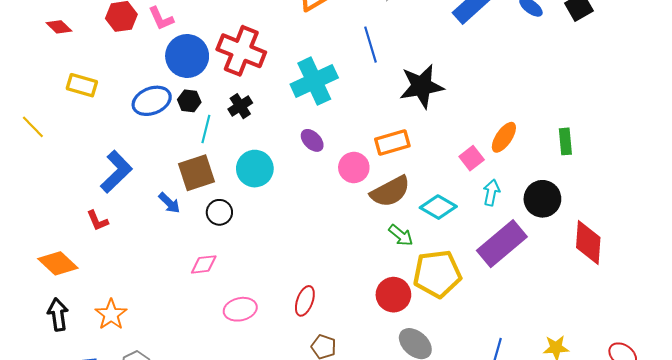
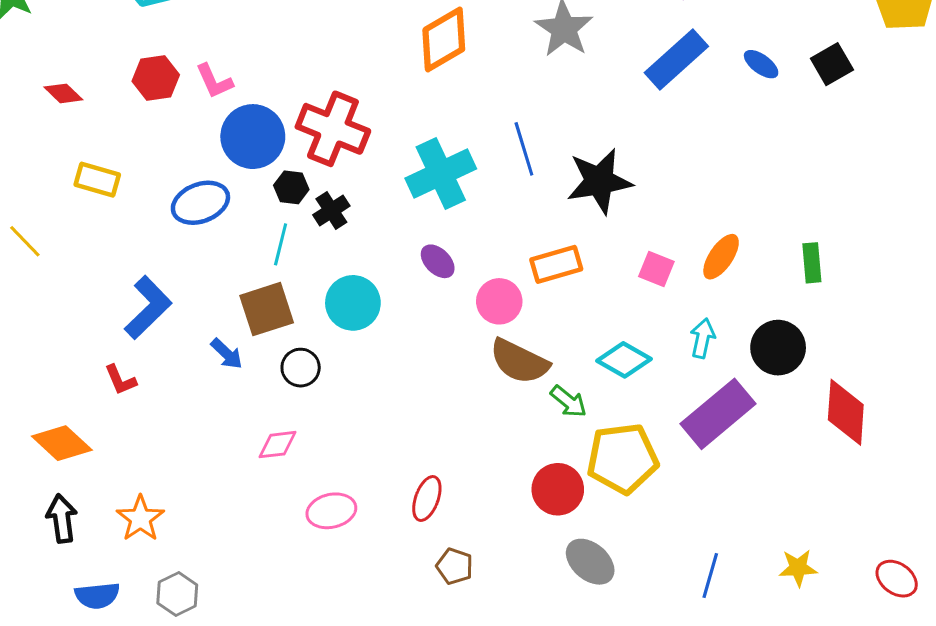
blue line: (371, 45) -> (524, 149), moved
black hexagon: (189, 101) -> (291, 187), moved
pink square: (472, 158) -> (656, 269), moved, turned -30
brown semicircle: (390, 191) -> (519, 361), moved, turned 54

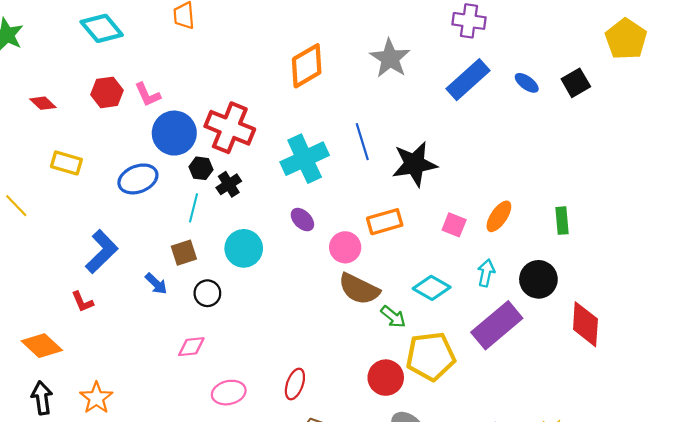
brown square: (267, 309) -> (184, 253), size x0.7

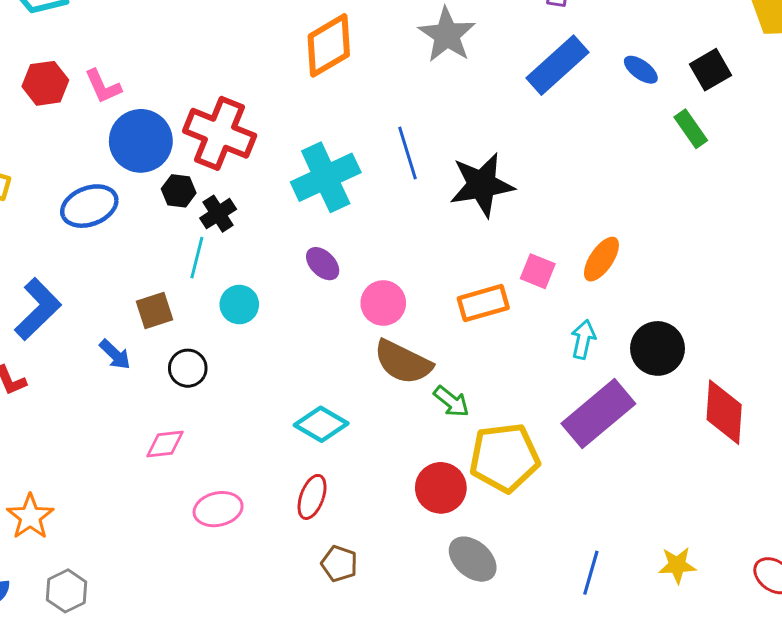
cyan line: (193, 208) -> (197, 258), moved
green rectangle: (562, 221) -> (691, 129), moved, turned -30
orange rectangle: (385, 222) -> (483, 303), moved
cyan circle: (244, 248) -> (239, 305), size x0.7
cyan diamond: (432, 288) -> (321, 424), moved

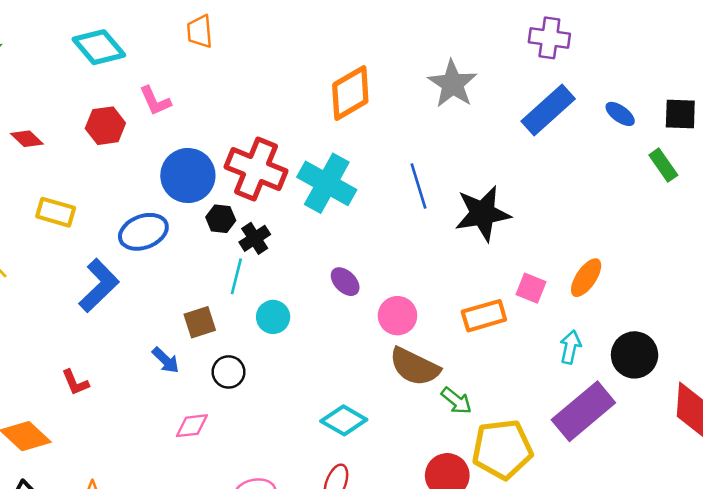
black square: (711, 70) -> (680, 114), turned 32
pink L-shape: (103, 86) -> (155, 101), moved
cyan cross: (326, 177) -> (327, 183), moved, turned -36
blue L-shape: (38, 309) -> (99, 286), moved
pink diamond: (165, 444) -> (192, 426), moved

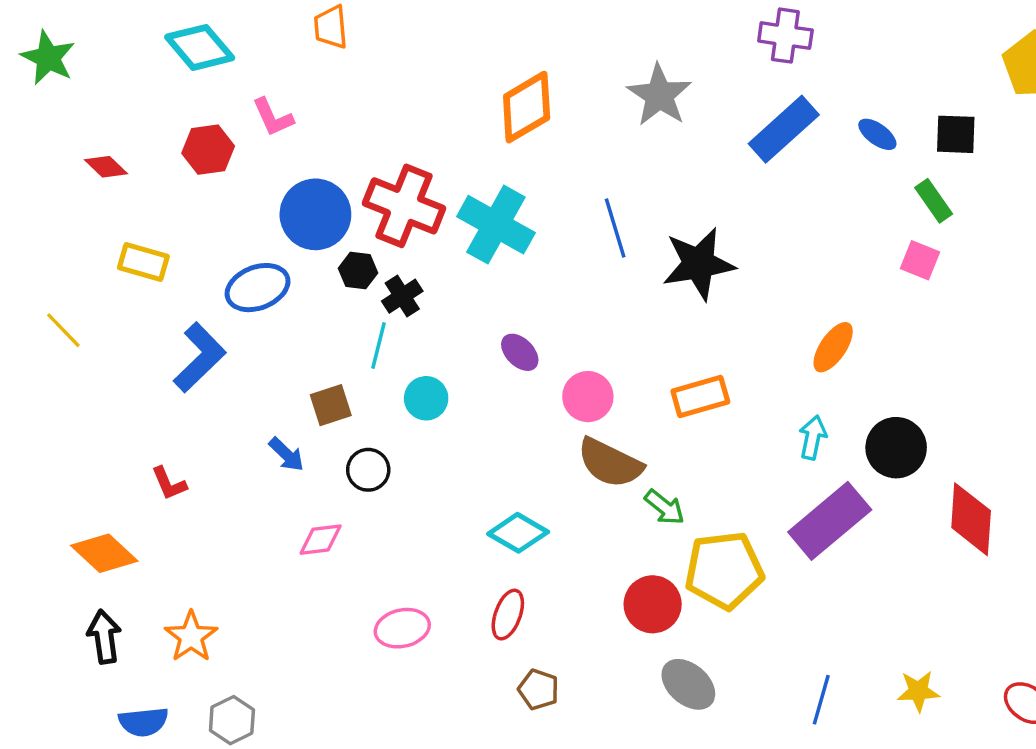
pink square: (531, 288) -> (920, 260), moved

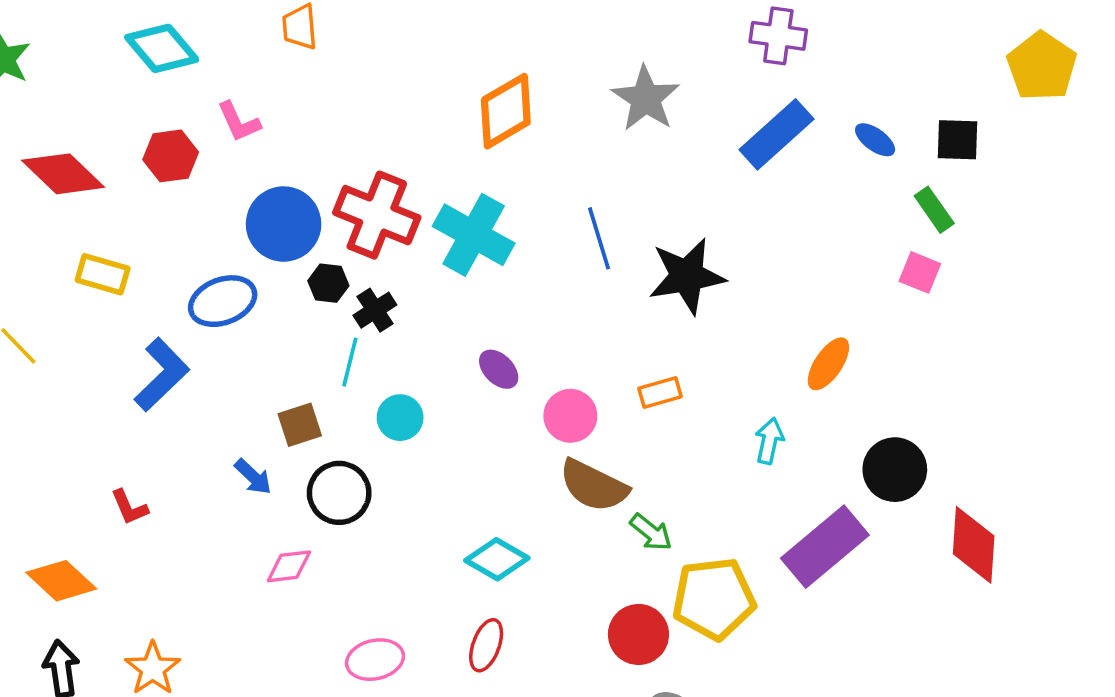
red diamond: (106, 167) -> (63, 174), size x1.8
orange rectangle: (700, 397) -> (660, 393), moved, size x0.7
cyan arrow: (813, 437) -> (769, 441), moved
black circle: (368, 470) -> (339, 493), size x1.4

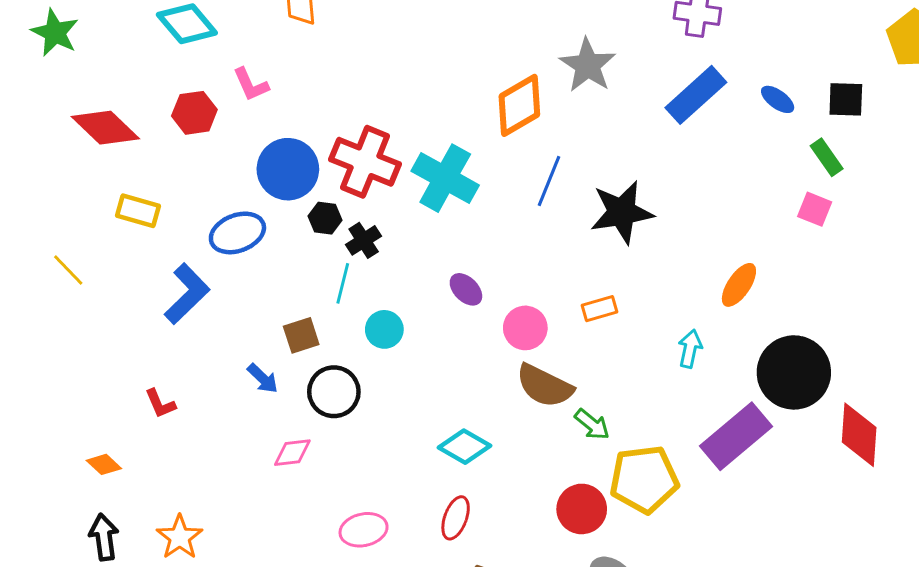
orange diamond: (506, 111) -> (519, 105), moved
blue line: (599, 238) -> (549, 181), turned 39
black circle: (895, 470) -> (794, 372), size x1.4
orange diamond: (61, 581) -> (104, 464), size x0.6

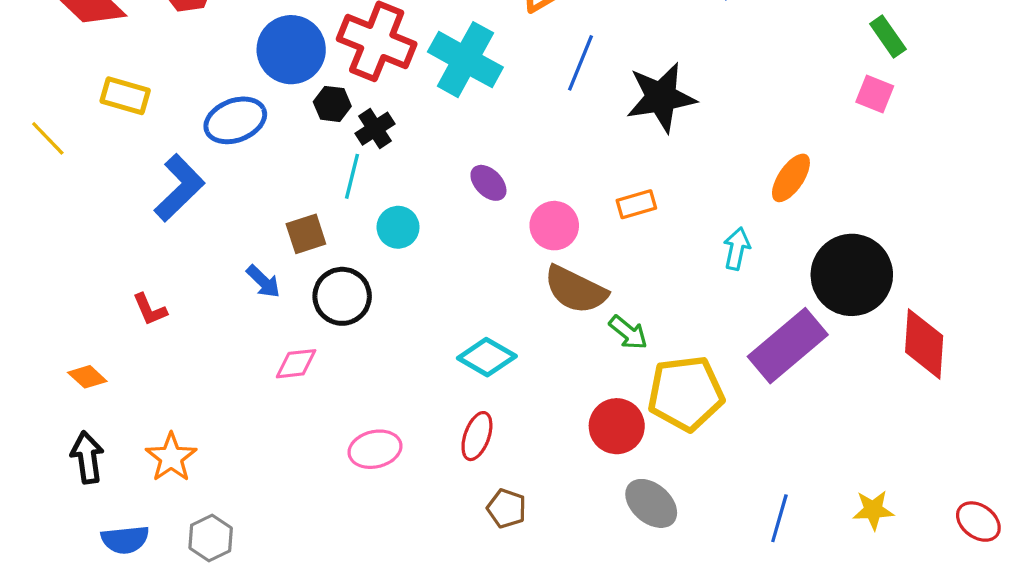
yellow line: (68, 270) -> (48, 138), moved

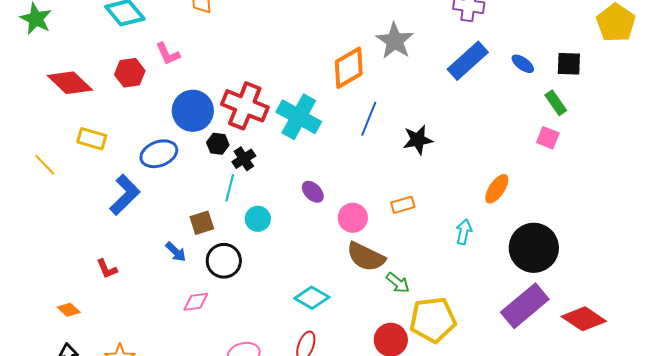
black star: (661, 97) -> (418, 140), size x0.7
red diamond: (924, 344) -> (584, 319), moved, turned -60
purple rectangle: (788, 346) -> (525, 306), moved

